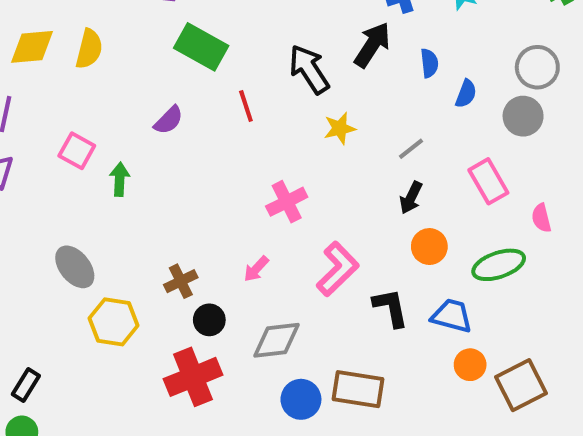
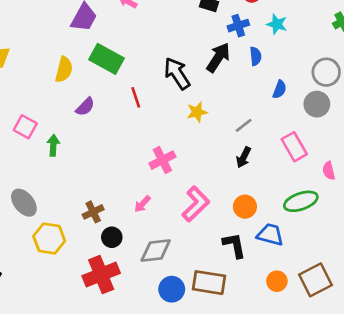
yellow semicircle: (89, 49) -> (64, 69), moved
blue semicircle: (429, 63) -> (256, 56), moved
orange circle: (429, 247) -> (245, 207), moved
black L-shape: (391, 308) -> (234, 245), moved
orange circle: (470, 365) -> (277, 281), moved

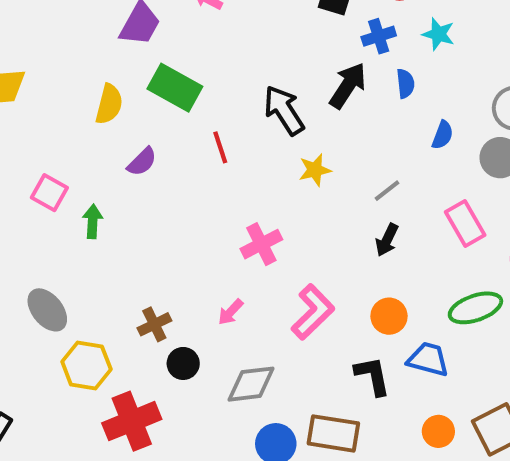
red cross: (101, 275) -> (132, 421), moved

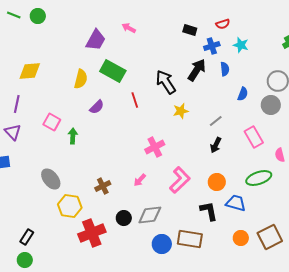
black circle: (183, 363) -> (124, 218), moved

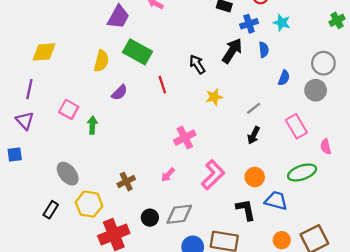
black arrow: (166, 82) -> (197, 64), size x0.7
black rectangle: (27, 237) -> (51, 210), moved

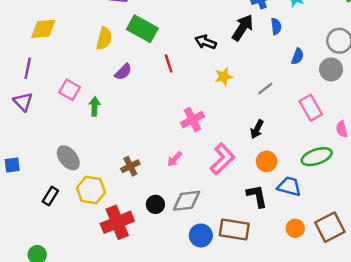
black arrow: (197, 64) -> (206, 42), turned -36
black arrow: (254, 135) -> (257, 129), moved
blue square: (15, 154) -> (12, 165), moved

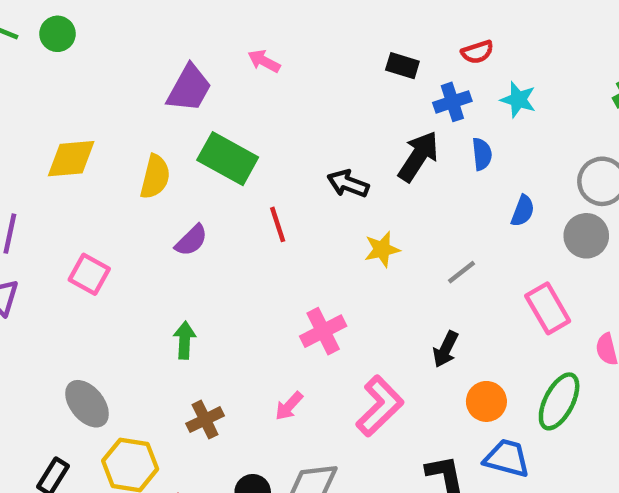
yellow diamond: (43, 29) -> (71, 159), moved
green arrow: (95, 106) -> (185, 340), moved
green ellipse: (317, 157) -> (559, 401), turned -44
orange circle: (267, 161) -> (486, 401), moved

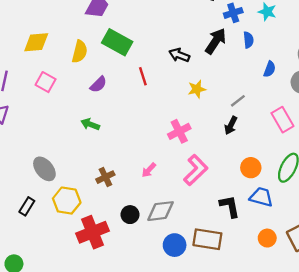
pink square: (89, 274) -> (46, 82), moved
pink cross: (323, 331) -> (179, 131), moved
green arrow: (185, 340) -> (90, 124), moved, turned -72
black arrow: (446, 349) -> (231, 125), moved

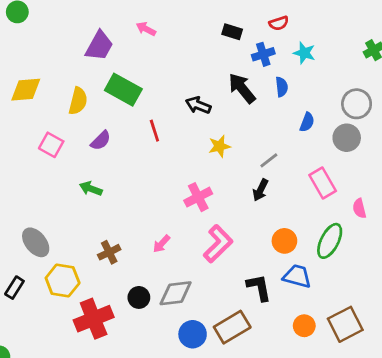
black arrow: (216, 41) -> (242, 88), turned -72
pink square: (46, 82) -> (51, 145), moved
brown rectangle: (207, 239) -> (232, 327), turned -40

